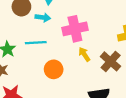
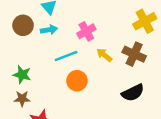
pink cross: (75, 29) -> (86, 31), size x0.7
cyan line: (36, 43) -> (66, 56), moved

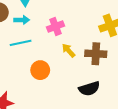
brown cross: (134, 54) -> (96, 54), turned -30
cyan line: (66, 56) -> (21, 43), moved

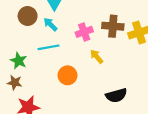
cyan arrow: (22, 20) -> (50, 24), turned -136
brown cross: (96, 54) -> (113, 26), moved

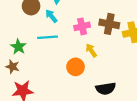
orange circle: (68, 75) -> (76, 67), moved

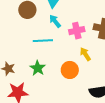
cyan arrow: (51, 16) -> (55, 21), moved
green star: (18, 47) -> (38, 68), moved

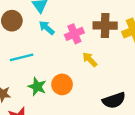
cyan line: (43, 41) -> (22, 57), moved
orange circle: (70, 70) -> (62, 84), moved

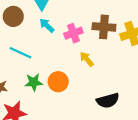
cyan line: (22, 57) -> (20, 53), turned 35
green star: (37, 87) -> (34, 82), turned -30

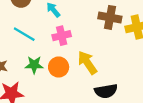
pink cross: (73, 33) -> (62, 36), moved
yellow arrow: (87, 59) -> (87, 63), moved, size x1.5

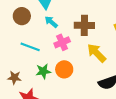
brown cross: (110, 17) -> (84, 25), moved
yellow arrow: (87, 63) -> (97, 53), moved

